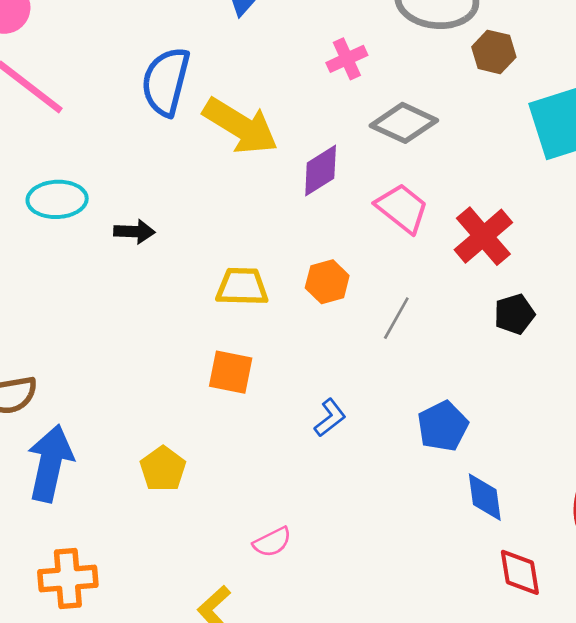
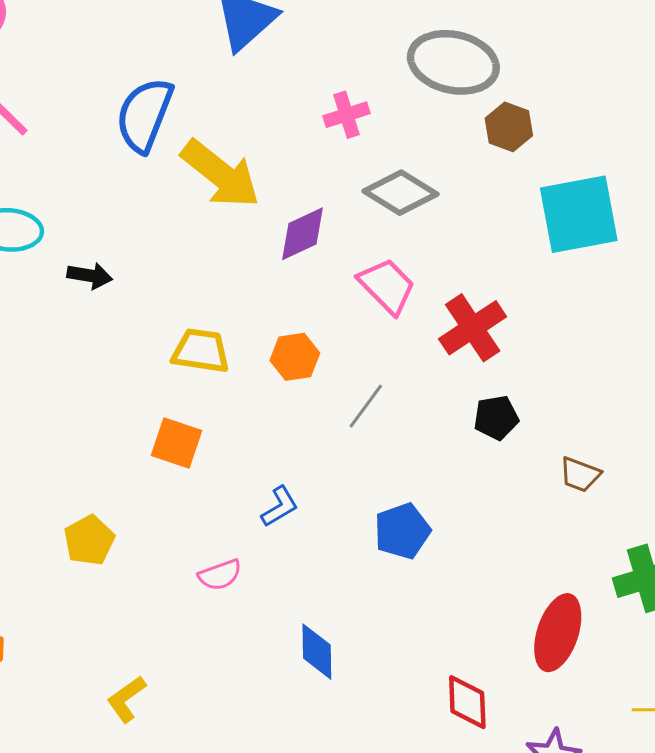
blue diamond: (485, 497) -> (317, 652), moved
pink semicircle: (272, 542) -> (220, 575), moved

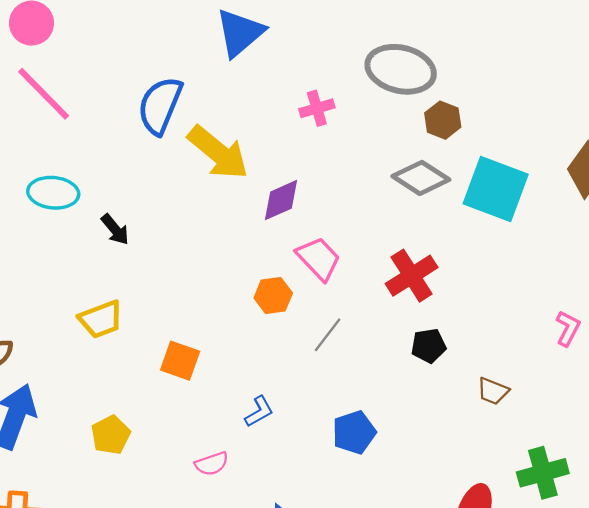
gray diamond: (401, 193) -> (421, 178), moved
cyan square: (579, 214) -> (496, 189), turned 30
black arrow: (90, 276) -> (115, 229), turned 40
pink trapezoid: (387, 286) -> (319, 259), moved
yellow trapezoid: (201, 351) -> (101, 319), moved, turned 150

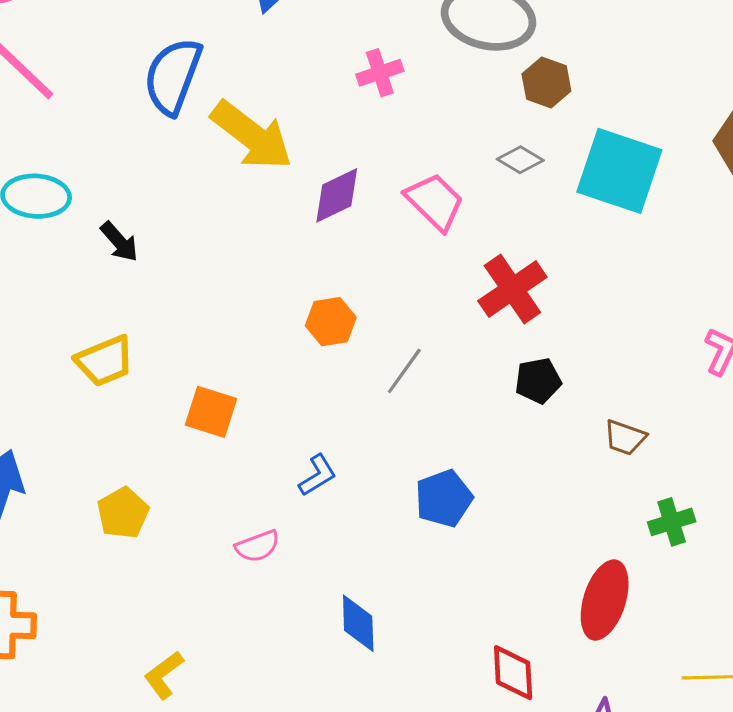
gray diamond: (421, 178) -> (520, 160), size x0.6
pink trapezoid: (319, 259) -> (435, 202), moved
green cross: (543, 473) -> (672, 522), moved, size x0.7

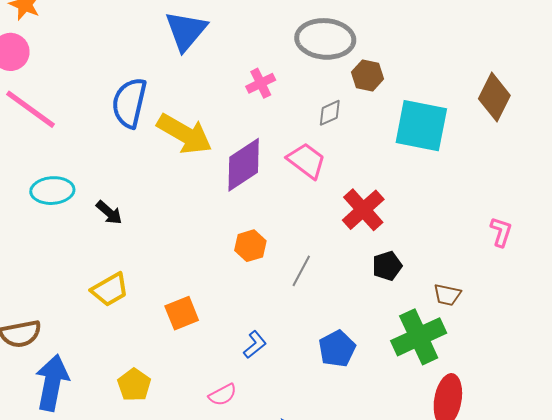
gray diamond: (520, 160) -> (330, 113), moved, turned -48
purple diamond: (337, 195) -> (244, 165), size x1.4
orange square: (211, 412) -> (182, 313), turned -32
green cross: (672, 522) -> (419, 337), moved, size x1.8

